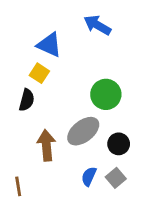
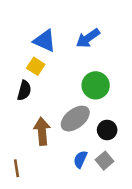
blue arrow: (97, 25) -> (88, 38), moved, turned -65

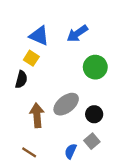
green circle: (96, 85) -> (95, 67), moved
blue semicircle: (80, 159) -> (71, 151), moved
brown line: (17, 168) -> (29, 152), moved, turned -48

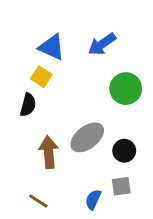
gray square: (92, 141) -> (121, 186), turned 32

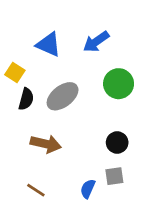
yellow square: (41, 77) -> (15, 72), moved
gray ellipse: (87, 137) -> (63, 96), moved
brown arrow: (49, 152) -> (46, 144), turned 108

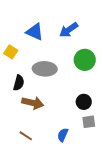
gray ellipse: (63, 96) -> (45, 69), turned 40
black semicircle: (26, 99) -> (19, 83), moved
gray square: (114, 176) -> (89, 122), moved

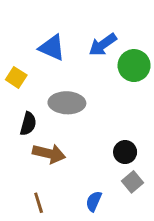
green circle: (85, 60) -> (134, 66), moved
gray square: (89, 122) -> (133, 182), turned -32
brown line: (26, 136) -> (39, 203), turned 40

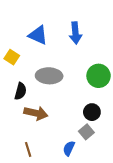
blue arrow: (103, 45) -> (75, 33), turned -60
green circle: (134, 66) -> (99, 76), moved
gray square: (133, 182) -> (86, 132), moved

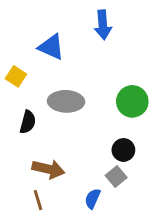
blue arrow: (75, 33) -> (103, 25), moved
brown arrow: (36, 113) -> (48, 169), moved

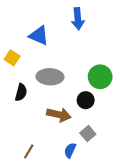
black circle: (123, 150) -> (86, 100), moved
brown arrow: (48, 169) -> (59, 115), moved
brown line: (38, 200) -> (29, 151), turned 48

